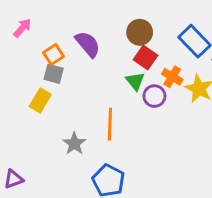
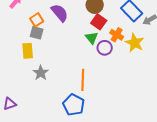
yellow rectangle: (40, 100) -> (28, 51), turned -35
orange line: (110, 124) -> (83, 80), moved
gray star: (74, 143) -> (41, 73), moved

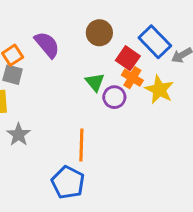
red square: (99, 22) -> (128, 58), moved

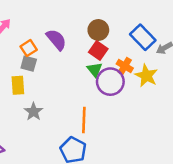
red square: (128, 58) -> (98, 50), moved
purple circle: (114, 97) -> (110, 82), size x1.5

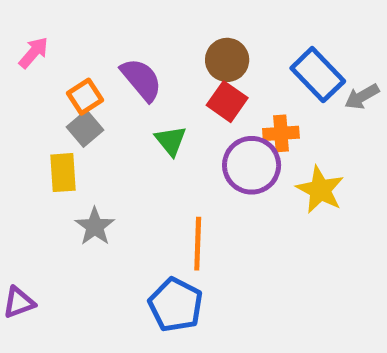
gray square: (29, 64) -> (85, 128), turned 35
orange cross: (125, 66) -> (281, 133), turned -35
green triangle: (95, 70) -> (171, 141), moved
yellow star: (146, 76) -> (320, 190), moved

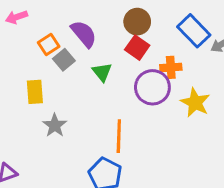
pink arrow: (34, 53) -> (17, 17), turned -150
gray square: (85, 128) -> (64, 60), moved

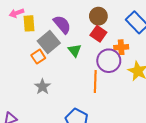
orange square: (49, 45) -> (38, 57), moved
gray square: (64, 60) -> (49, 42), size x1.5
yellow rectangle: (35, 92) -> (29, 23), moved
orange line: (119, 136) -> (95, 81), moved

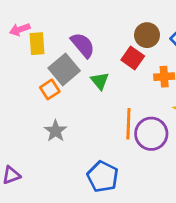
brown circle: (98, 16) -> (147, 35), moved
purple circle: (109, 61) -> (151, 134), moved

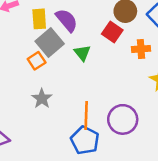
yellow rectangle: (37, 44) -> (39, 19), moved
orange line: (128, 124) -> (86, 116), moved
purple circle: (151, 134) -> (123, 119), moved

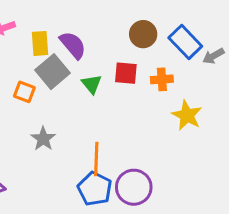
red square: (112, 32) -> (126, 73), moved, turned -30
orange square: (37, 61) -> (24, 92), moved, turned -36
purple circle: (123, 119) -> (134, 187), moved

